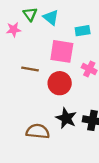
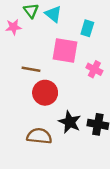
cyan rectangle: (83, 31) -> (87, 28), turned -64
red circle: (60, 83) -> (45, 93), moved

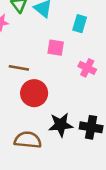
pink square: (65, 50) -> (56, 48), size x0.6
black star: (70, 122) -> (61, 125), turned -30

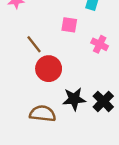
brown line: (19, 68) -> (34, 44), turned 42
black cross: (91, 127) -> (103, 101), turned 35

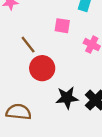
brown semicircle: (43, 114) -> (19, 112), moved

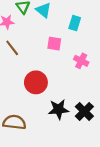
brown line: (28, 45) -> (12, 48), moved

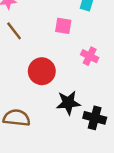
pink cross: (81, 61) -> (90, 56), moved
black cross: (84, 111) -> (95, 118), moved, turned -30

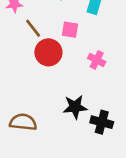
brown line: (14, 31) -> (33, 28), moved
red circle: (42, 71) -> (48, 52), moved

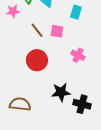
brown line: (33, 28) -> (37, 30), moved
red circle: (48, 52) -> (37, 60), moved

